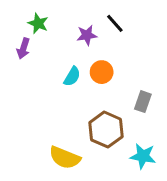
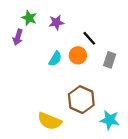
black line: (115, 23) -> (89, 38), moved
purple star: (87, 35) -> (56, 22), moved
gray rectangle: (143, 102) -> (110, 60), moved

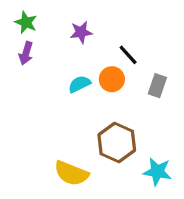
green star: (29, 18) -> (26, 22), moved
cyan semicircle: (55, 59) -> (79, 84), turned -147

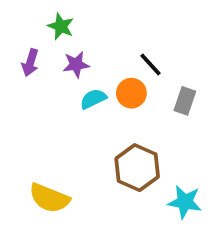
green star: (26, 22) -> (61, 26), moved
purple star: (81, 32) -> (76, 65), moved
yellow semicircle: (71, 173) -> (49, 198), moved

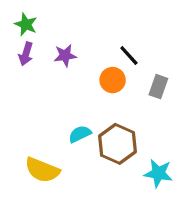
green star: (61, 26) -> (26, 24), moved
cyan semicircle: (93, 99) -> (80, 134), moved

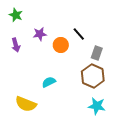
purple arrow: (26, 54) -> (16, 45), moved, turned -32
orange circle: (113, 80) -> (61, 45), moved
brown hexagon: (117, 144) -> (93, 76), moved

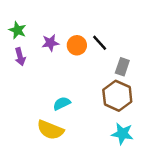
green star: (16, 15) -> (18, 30), moved
orange circle: (61, 45) -> (77, 45), moved
yellow semicircle: (26, 104) -> (50, 130), moved

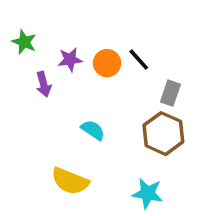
purple arrow: (20, 57) -> (44, 84), moved
cyan semicircle: (62, 103) -> (93, 130), moved, turned 60
cyan star: (122, 134) -> (148, 193), moved

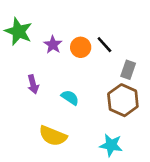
green star: (24, 42) -> (19, 31), size x1.5
purple star: (70, 60) -> (53, 45), turned -30
purple arrow: (44, 84) -> (33, 84), moved

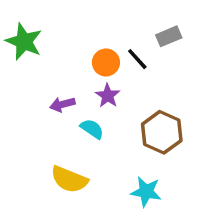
purple star: (53, 45) -> (108, 96), moved
gray rectangle: (128, 70) -> (169, 36), moved, turned 48
purple arrow: (33, 84) -> (62, 104), moved, turned 90

